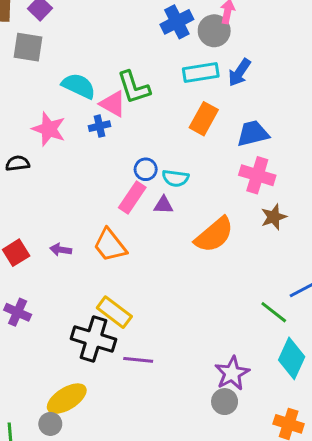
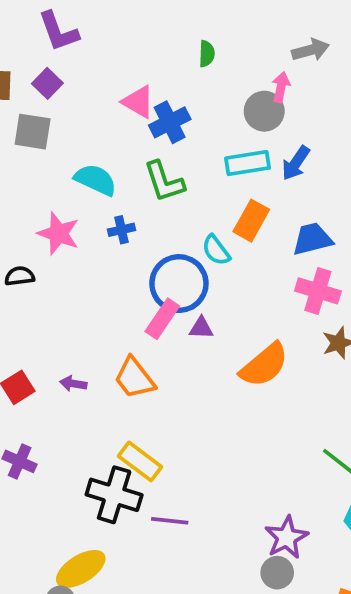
blue cross: (177, 22) -> (170, 122), moved
pink triangle: (113, 104) -> (138, 102), moved
blue circle: (146, 169) -> (179, 284), size x2.0
cyan semicircle: (175, 178) -> (216, 250), moved, turned 45

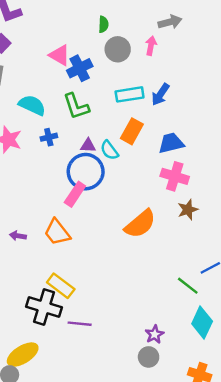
gray circle: (264, 111) -> (118, 49), moved
purple triangle: (201, 328) -> (88, 146), moved
purple star: (286, 537) -> (154, 334), size x0.7

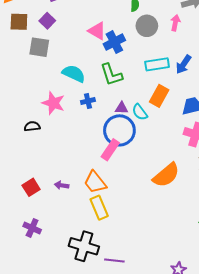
yellow rectangle: (61, 286) -> (99, 208), moved, turned 30

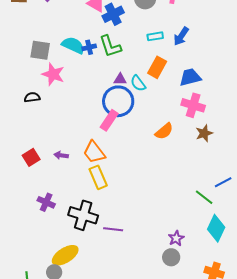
gray square: (39, 47) -> (40, 50), moved
cyan rectangle: (157, 64) -> (155, 36), size x0.7
blue cross: (88, 101) -> (89, 47), moved
orange semicircle: (166, 175) -> (164, 131), moved, size x0.7
purple cross: (32, 228) -> (46, 202), moved

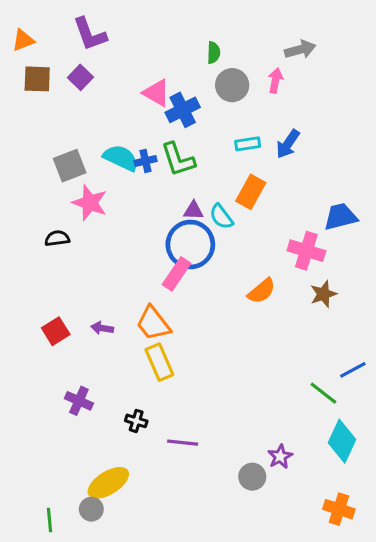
gray square: (40, 50) -> (70, 166), turned -30
blue trapezoid: (190, 77) -> (340, 217), moved
black cross: (83, 215) -> (136, 421), size x0.5
gray circle: (171, 257) -> (252, 477), moved

